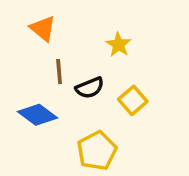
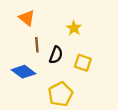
black semicircle: (90, 88) -> (56, 55), turned -48
yellow square: (133, 100) -> (83, 63), turned -30

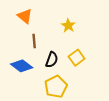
black semicircle: (56, 55) -> (52, 60), moved
yellow square: (83, 63) -> (77, 58), turned 35

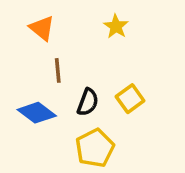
yellow star: (68, 26) -> (116, 26), moved

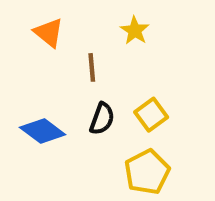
brown line: (58, 70) -> (92, 67), moved
yellow pentagon: (95, 148) -> (147, 172), moved

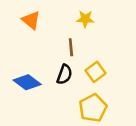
yellow star: (135, 31) -> (85, 19), turned -30
brown line: (92, 67) -> (71, 47), moved

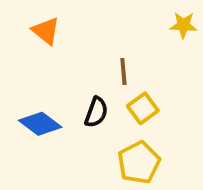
yellow star: (85, 19) -> (183, 25), moved
brown line: (71, 47) -> (123, 72), moved

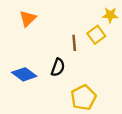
orange triangle: (46, 31) -> (28, 19), turned 36
yellow square: (143, 108) -> (96, 35), moved

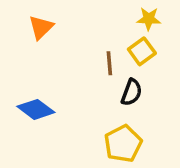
yellow star: (110, 15) -> (149, 19), moved
black semicircle: (58, 67) -> (132, 92), moved

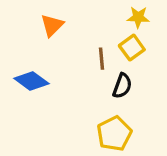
orange triangle: (41, 27) -> (52, 25), moved
blue diamond: (36, 109) -> (31, 81), moved

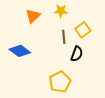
yellow star: (138, 17) -> (61, 11), moved
yellow pentagon: (114, 134) -> (60, 82), moved

